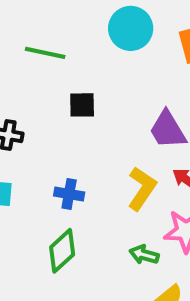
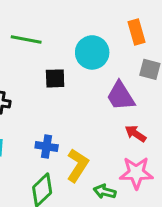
cyan circle: (131, 28) -> (92, 52), moved
yellow L-shape: (142, 188) -> (78, 165), moved

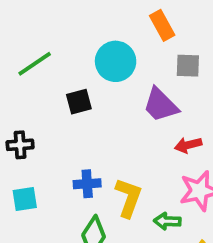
green line: (26, 39) -> (35, 64), turned -32
red arrow: (136, 134) -> (188, 145), turned -35

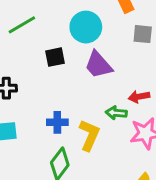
purple trapezoid: (161, 105) -> (98, 65), moved
green arrow: (167, 221) -> (116, 113), moved

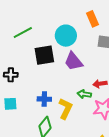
black square: (55, 57) -> (44, 55), size x1.5

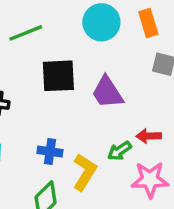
cyan circle: (66, 36) -> (101, 22), moved
green arrow: (84, 94) -> (120, 151), turned -48

